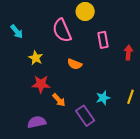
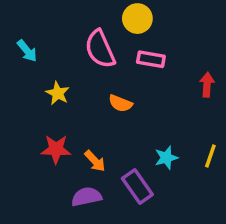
pink rectangle: (103, 40) -> (151, 59), moved, turned -70
red star: (41, 84) -> (56, 149), moved
purple semicircle: (37, 122) -> (86, 197), moved

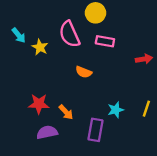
red arrow: (207, 85) -> (144, 59), turned 77
yellow star: (58, 93) -> (40, 47), moved
purple rectangle: (137, 187) -> (96, 130), turned 45
purple semicircle: (86, 197) -> (47, 132), moved

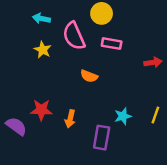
cyan arrow: (19, 35) -> (41, 18), moved, turned 140
orange arrow: (66, 112) -> (70, 119), turned 56
purple semicircle: (47, 132) -> (16, 126), moved, turned 48

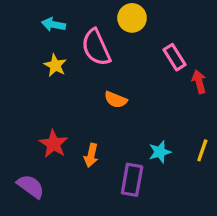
pink rectangle: (112, 44) -> (175, 57), moved, turned 48
red arrow: (153, 62) -> (199, 82), turned -96
red star: (41, 110) -> (54, 144), turned 30
purple semicircle: (16, 126) -> (31, 186), moved

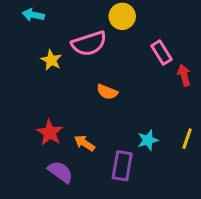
cyan arrow: (54, 24) -> (33, 15), moved
pink semicircle: (96, 47) -> (89, 44), turned -84
orange arrow: (91, 155) -> (84, 143), turned 110
purple semicircle: (31, 186) -> (60, 172), moved

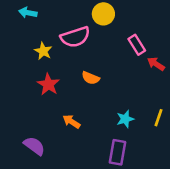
red arrow: (184, 75) -> (156, 64), turned -42
red star: (50, 133) -> (48, 84), moved
purple rectangle: (122, 166) -> (118, 152), moved
purple semicircle: (60, 172) -> (34, 146), moved

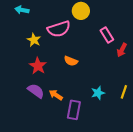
red arrow: (156, 64) -> (122, 50), turned -96
purple semicircle: (34, 146) -> (36, 91), moved
purple rectangle: (118, 152) -> (74, 110), moved

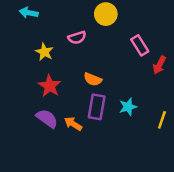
pink semicircle: (59, 29) -> (77, 38), size x0.6
cyan star: (98, 93) -> (128, 107), moved
purple rectangle: (74, 110) -> (97, 107), moved

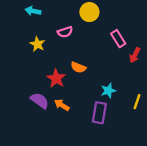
cyan arrow: (29, 13) -> (33, 11), moved
red star: (50, 86) -> (56, 78), moved
purple rectangle: (97, 107) -> (99, 113), moved

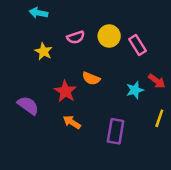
yellow circle: (89, 12) -> (109, 36), moved
red arrow: (135, 55) -> (157, 81), moved, turned -80
cyan star: (108, 91) -> (135, 90), moved
purple semicircle: (40, 101) -> (28, 105), moved

